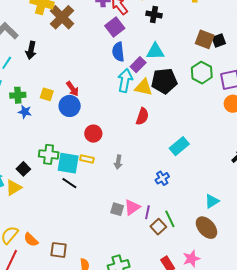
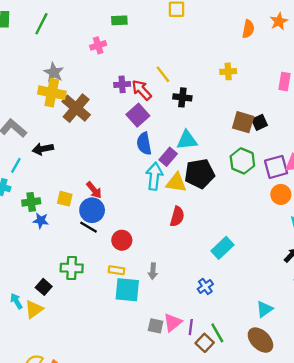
black arrow: (31, 50) -> (43, 149), turned 72
cyan square: (68, 163) -> (127, 290), moved
black line: (69, 183) -> (88, 227), moved

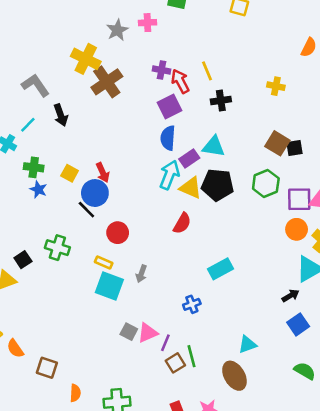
gray star: (54, 72) -> (117, 30), moved
black cross: (182, 97) -> (221, 100), turned -30
black arrow: (43, 149) -> (61, 115), turned -114

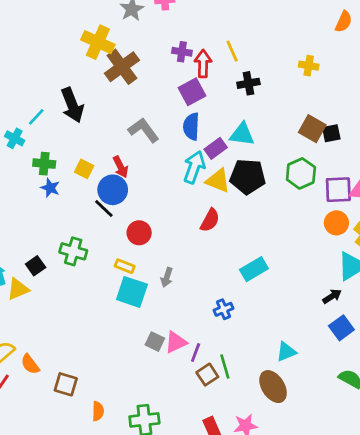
red arrow: (180, 81) -> (203, 64), turned 30
gray L-shape: (35, 85) -> (144, 130), moved
black arrow: (61, 115) -> (72, 105), size x1.4

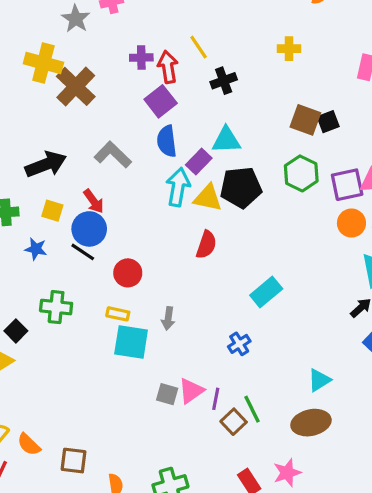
black arrow: (72, 105) -> (46, 164), moved, turned -80
blue star: (50, 188) -> (36, 249), moved
brown ellipse: (273, 387) -> (311, 423), turned -60

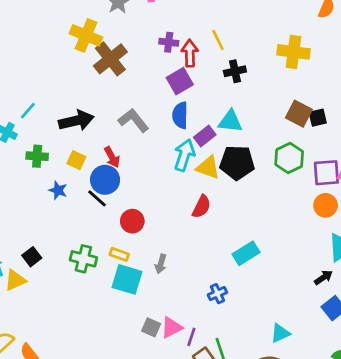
yellow cross: (289, 49) -> (293, 52), size x1.6
green cross: (56, 307) -> (83, 259), moved

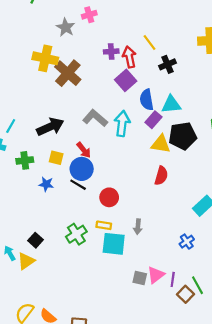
blue semicircle: (180, 115) -> (147, 100), moved
cyan arrow: (184, 155) -> (122, 124), moved
green cross: (83, 259) -> (76, 234), turned -36

